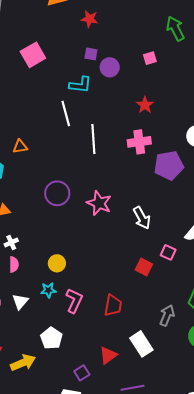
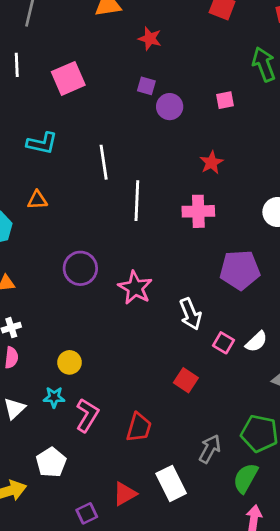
cyan L-shape: (80, 85) -> (42, 143), moved
purple pentagon: (169, 165) -> (240, 270), moved
pink square: (168, 252) -> (224, 343), moved

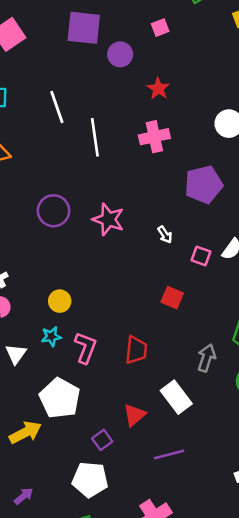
purple square: (146, 86) -> (84, 28), size x2.0
purple circle: (170, 107) -> (120, 54), moved
white arrow: (190, 314) -> (165, 235), size x0.6
white pentagon: (51, 462) -> (60, 398), size x1.4

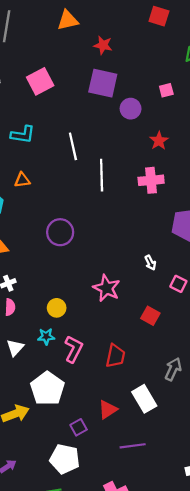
pink star: (108, 219) -> (107, 288), moved

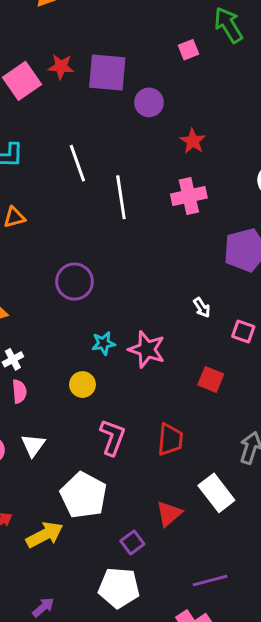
red star: (103, 45) -> (61, 67), moved
pink square: (166, 90) -> (189, 50), moved
cyan star: (46, 336) -> (104, 343), moved
purple line: (133, 446) -> (210, 580), moved

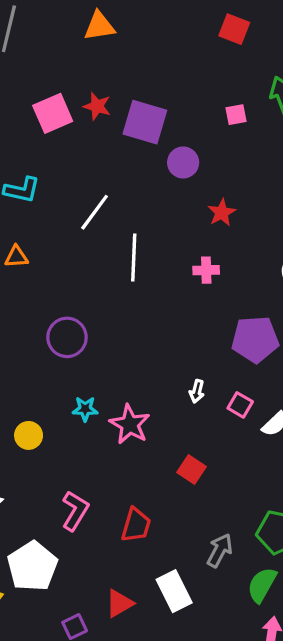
white line: (77, 163) -> (95, 212), turned 45
pink cross: (189, 196) -> (206, 270), size x0.7
white arrow: (202, 308) -> (197, 391), turned 36
pink square: (243, 332) -> (240, 405), moved
yellow circle: (82, 385) -> (29, 435), moved

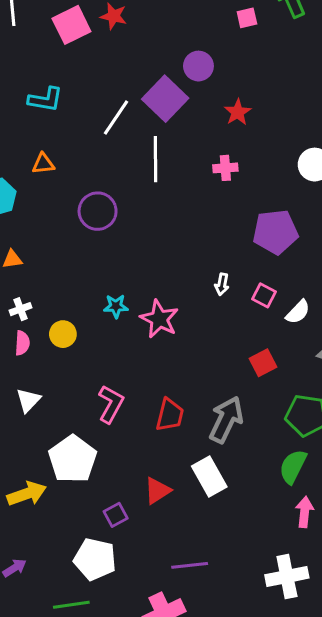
purple square: (145, 122) -> (165, 99), moved, turned 30
purple circle: (67, 337) -> (98, 211), moved
red square: (192, 469) -> (263, 363), moved, turned 32
gray arrow: (220, 550) -> (226, 420), moved, size x1.4

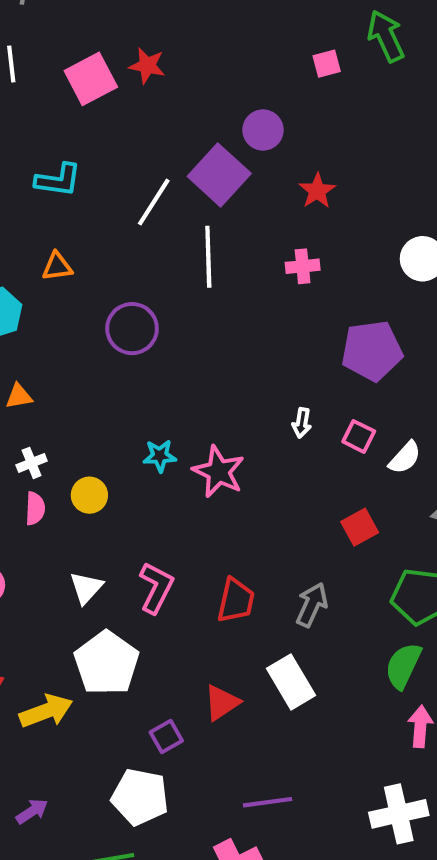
white triangle: (28, 400) -> (86, 588), moved
gray arrow: (226, 420) -> (312, 605), size x0.7

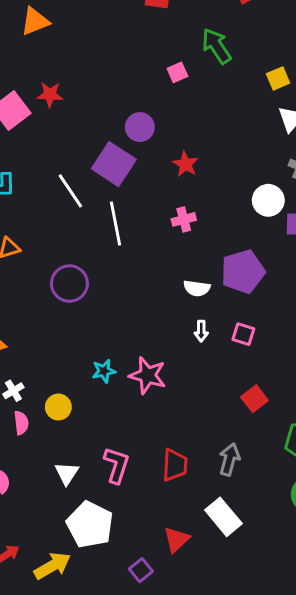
white line: (154, 202) -> (70, 191), turned -57
white semicircle: (405, 458) -> (197, 288), moved, turned 65

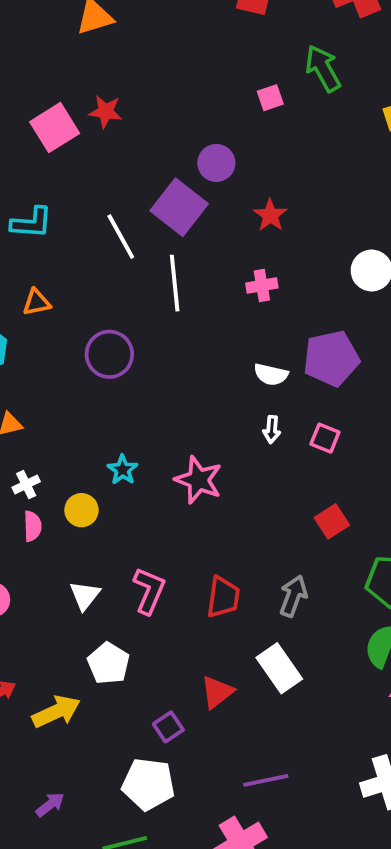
cyan star: (104, 371) -> (123, 470), moved, turned -30
white pentagon: (90, 525) -> (109, 663), size x0.7

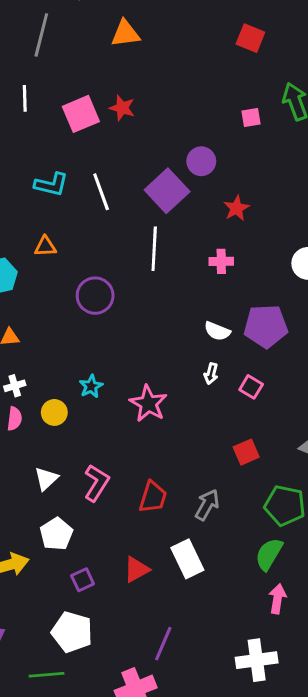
white line: (121, 237) -> (101, 192), moved
purple square: (168, 727) -> (83, 580), moved
purple line: (266, 780) -> (163, 644), turned -64

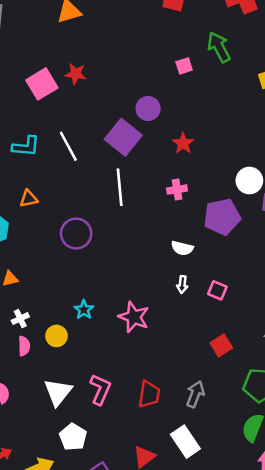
purple pentagon: (266, 326) -> (222, 217), moved
white triangle: (46, 479) -> (58, 392), size x1.4

